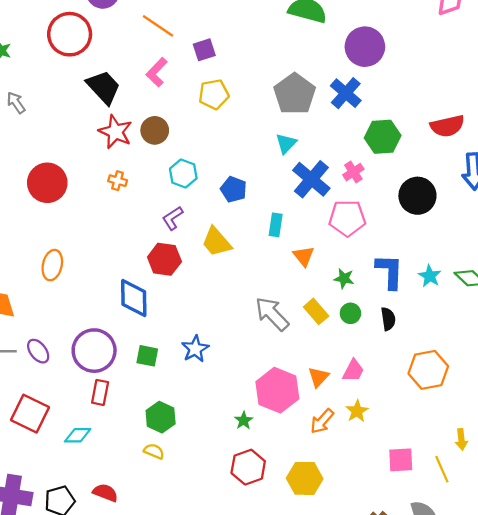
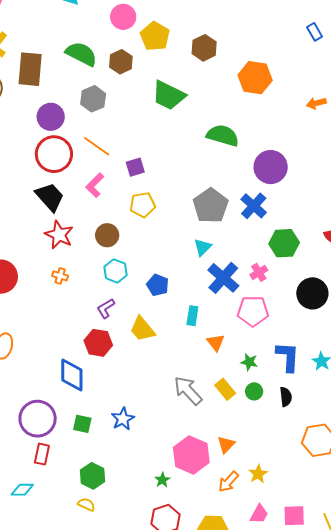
red circle: (70, 34) -> (54, 154), moved
brown circle: (155, 130) -> (107, 235), moved
pink trapezoid: (353, 371) -> (259, 514), moved

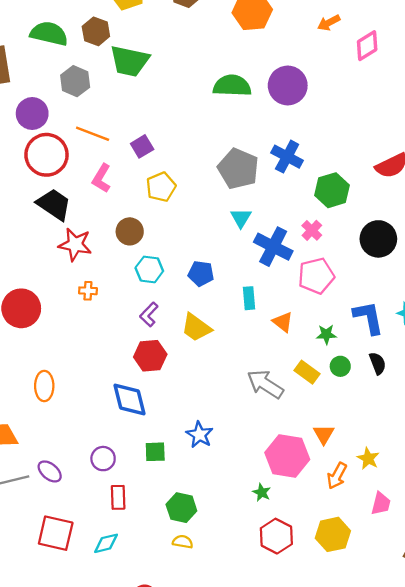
green trapezoid: (169, 95) -> (130, 61), moved
purple circle: (271, 167) -> (288, 85), moved
purple circle: (38, 419) -> (103, 459), size x0.6

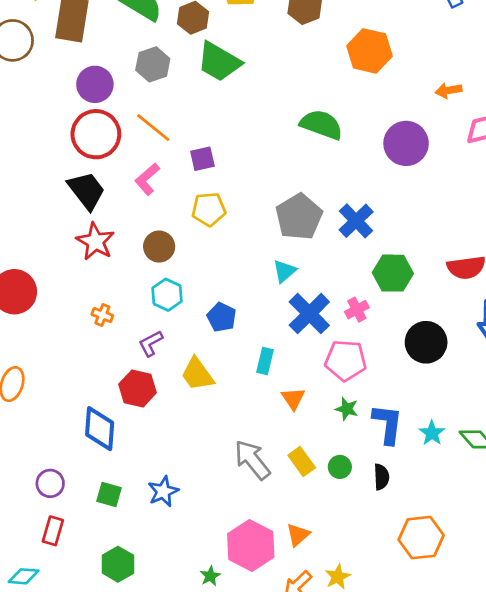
purple circle: (288, 85) -> (406, 143), moved
orange cross: (88, 291) -> (102, 315), moved
green star: (326, 334) -> (347, 409), moved

